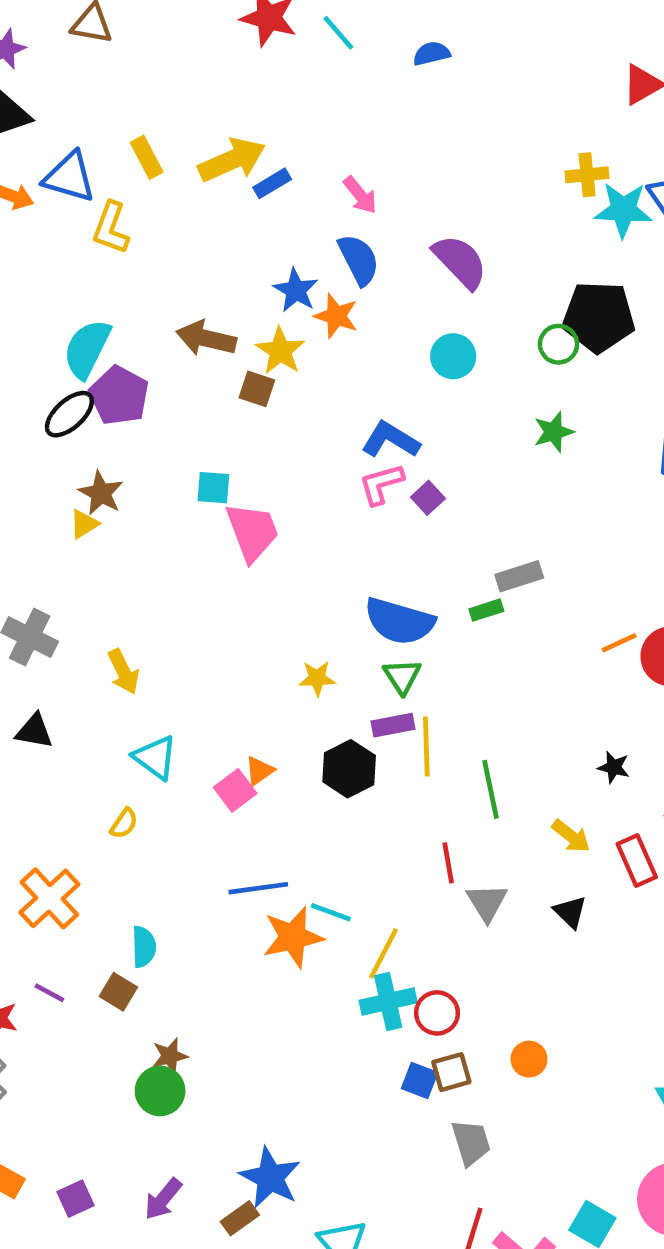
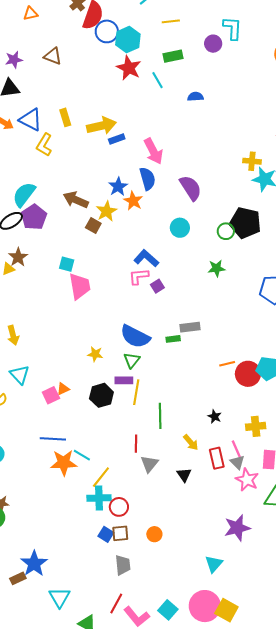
pink arrow: (360, 195) -> (153, 151), size x1.5

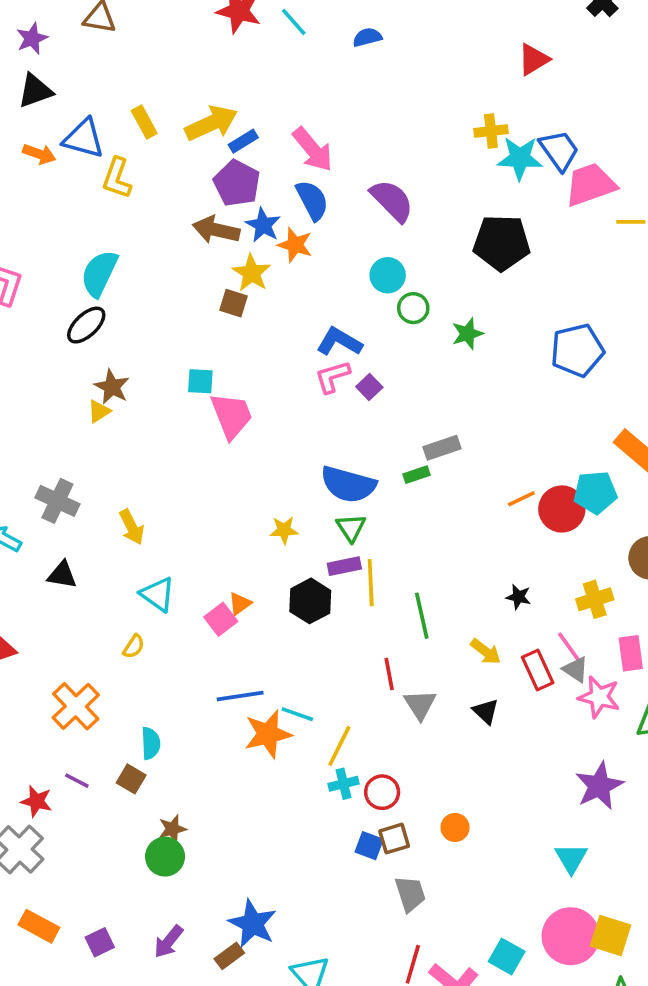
brown arrow: (76, 200) -> (216, 230), moved
purple pentagon: (34, 217) -> (237, 183), moved
green circle: (226, 231) -> (413, 308), moved
cyan cross: (99, 498) -> (344, 784), size x0.7

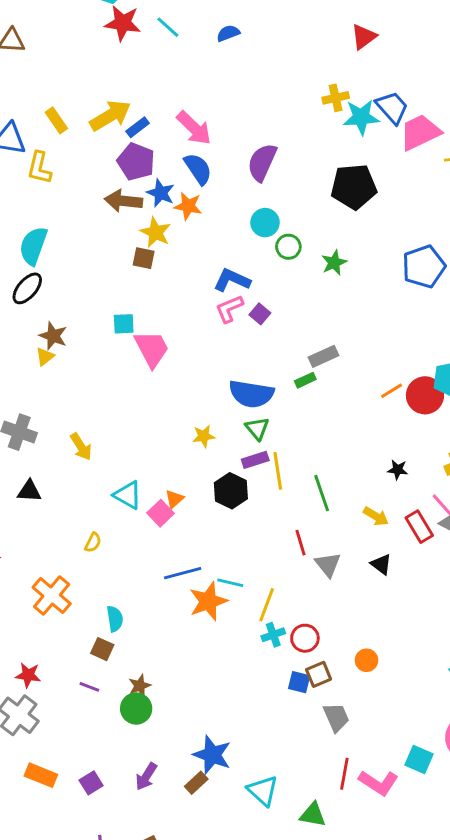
purple semicircle: (392, 201) -> (262, 162), turned -105
cyan triangle: (158, 594) -> (128, 495), moved
purple line: (77, 781) -> (89, 687), moved

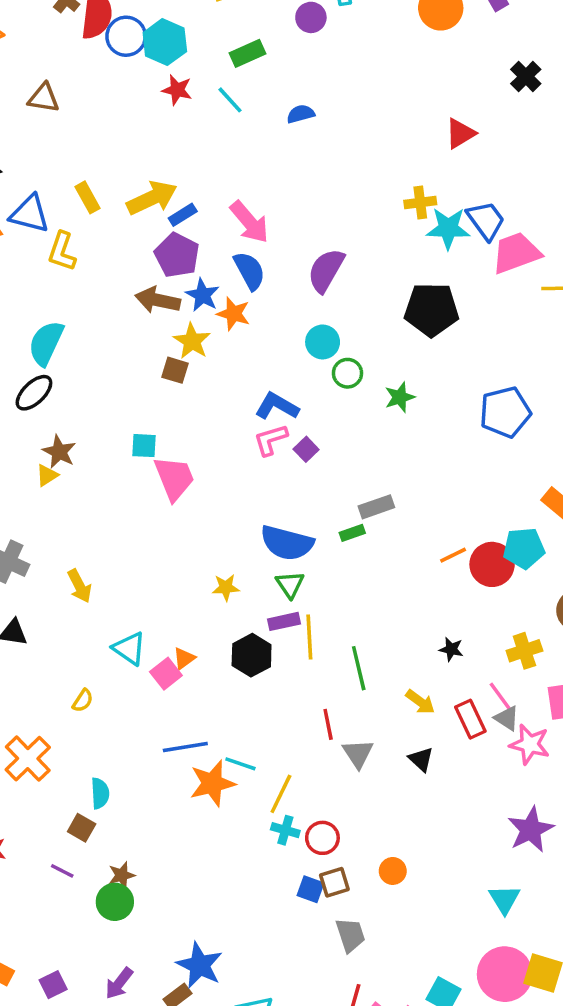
red star: (123, 23) -> (177, 90), size x0.7
cyan cross: (273, 635) -> (285, 830), turned 30

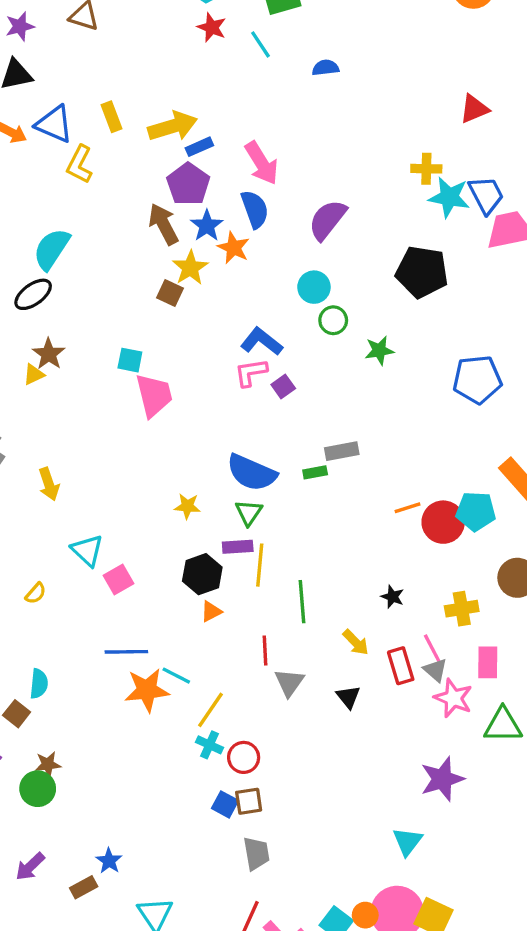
brown arrow: (158, 300) -> (164, 224), turned 42
orange triangle: (184, 658) -> (211, 611), moved
orange circle: (393, 871) -> (365, 915), moved
blue star: (200, 965) -> (109, 861), size x0.6

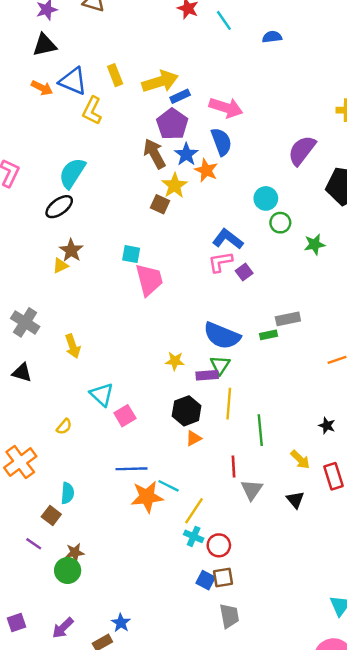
pink arrow: (262, 163) -> (226, 108), turned -40
purple semicircle: (327, 220) -> (302, 150), moved
purple rectangle: (238, 547) -> (207, 375), moved

